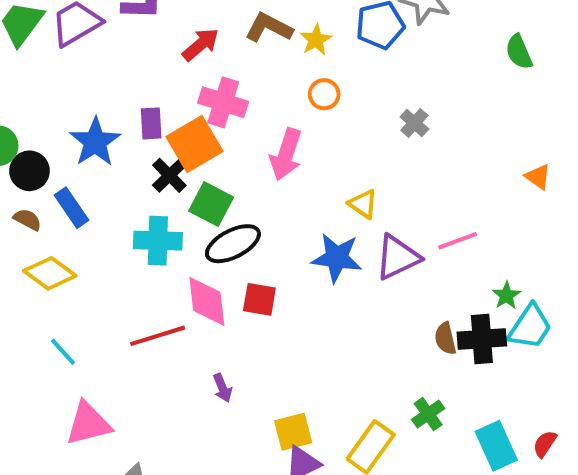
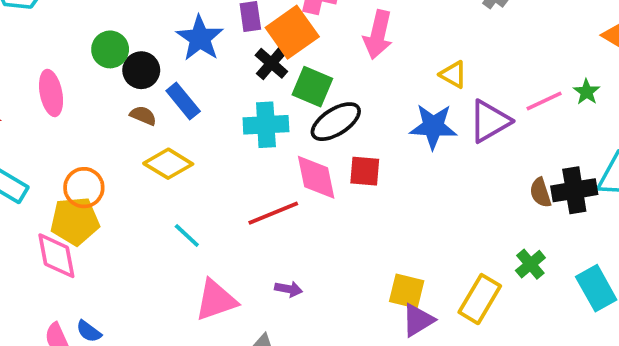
green star: (506, 295) -> (587, 92), moved
purple arrow: (223, 388) -> (289, 289), moved, turned -52
yellow square: (293, 432) -> (407, 291), turned 33

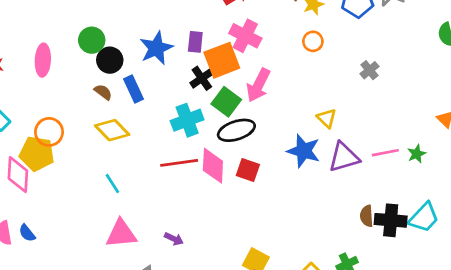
pink arrow: (378, 35) -> (258, 85), moved
cyan cross: (266, 125) -> (187, 120), turned -32
red line: (273, 213) -> (179, 163), moved

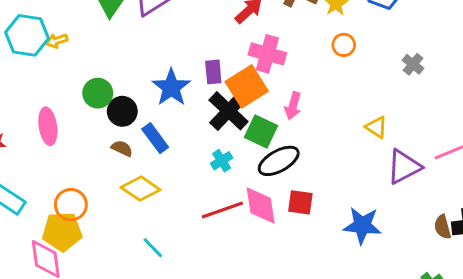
black cross: (202, 78) -> (229, 111), size x1.5
pink arrow: (258, 85) -> (293, 106), size x0.7
cyan cross: (187, 120) -> (222, 161), size x0.6
blue star: (304, 151) -> (362, 225), moved

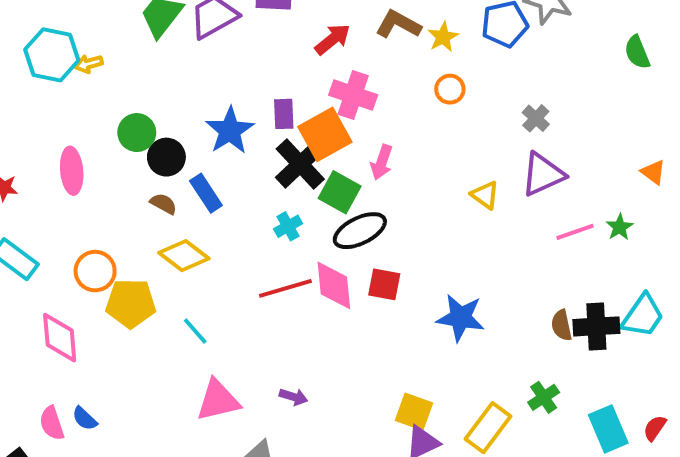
purple triangle: (404, 167) -> (543, 174), moved
yellow pentagon: (62, 232) -> (131, 303), moved

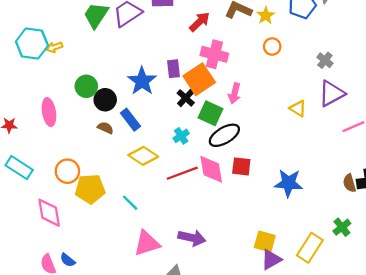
black cross: (300, 164) -> (186, 98), size x0.6
yellow diamond: (184, 256) -> (143, 156), moved
purple arrow: (294, 397) -> (192, 238), size x1.6

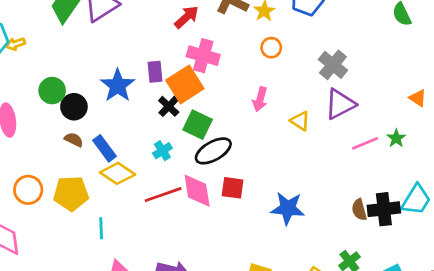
gray cross: (325, 60) -> (333, 65), size x1.5
pink arrow: (234, 93) -> (260, 99), moved
blue rectangle: (130, 120) -> (105, 148), moved
yellow pentagon: (90, 189) -> (71, 193), moved
cyan line: (130, 203) -> (101, 228), turned 42

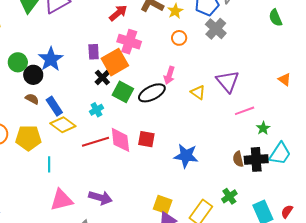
gray cross: (333, 65) -> (216, 29), moved
blue star: (118, 86) -> (51, 59), moved
purple triangle: (340, 104) -> (228, 81), turned -45
green star: (396, 138) -> (263, 128), moved
black ellipse: (213, 151) -> (152, 93), moved

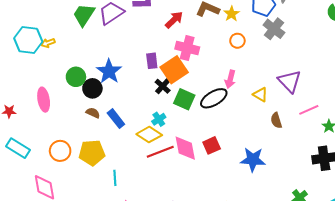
yellow diamond: (63, 125) -> (149, 135), moved
red square: (146, 139) -> (212, 145), turned -30
brown semicircle: (238, 159) -> (276, 120), moved

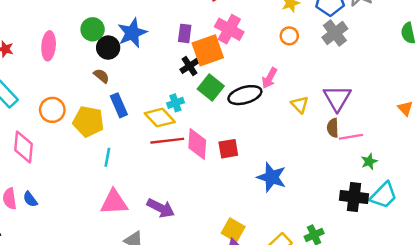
blue rectangle: (116, 119) -> (119, 105), moved
brown semicircle: (276, 120) -> (333, 128), moved

